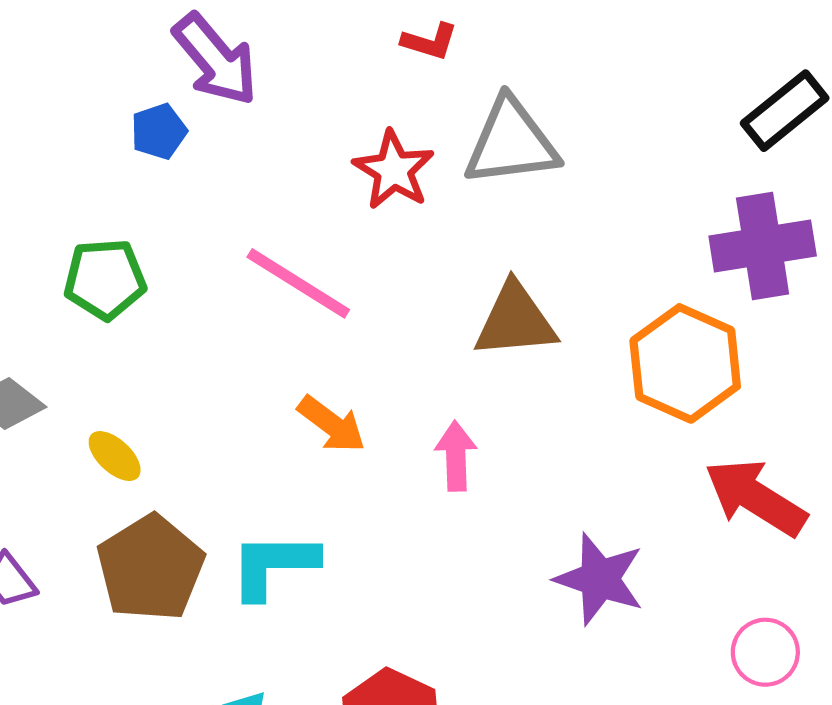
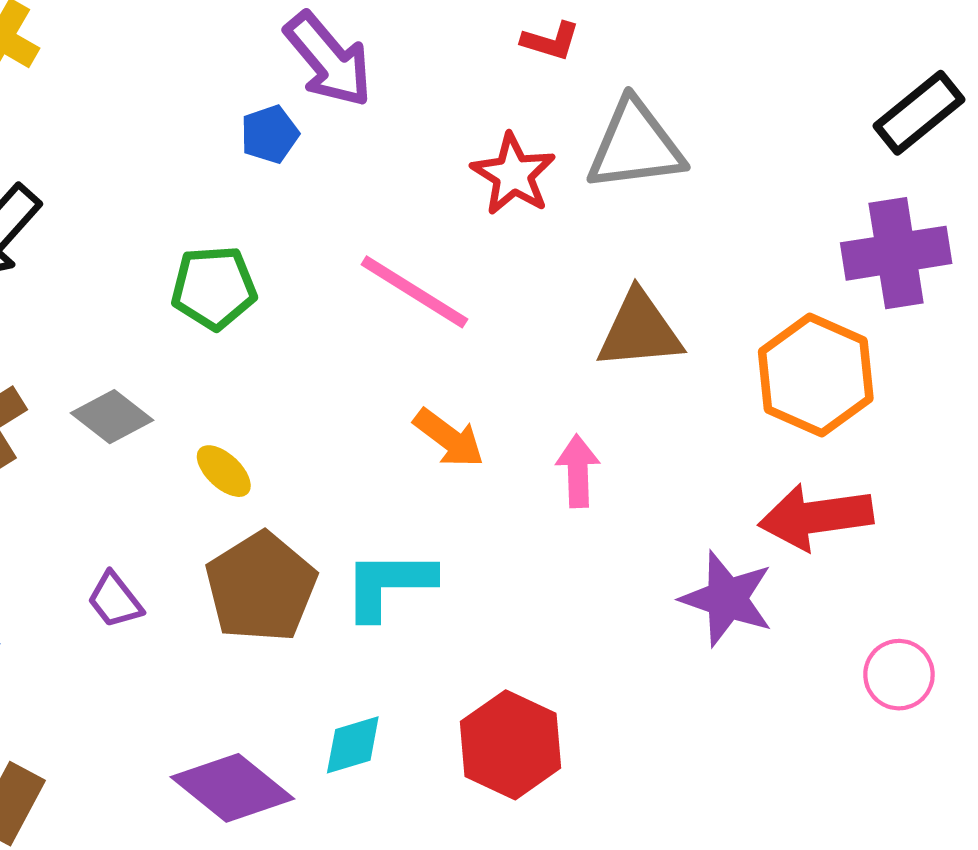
red arrow: (756, 497) -> (816, 517), moved, turned -40

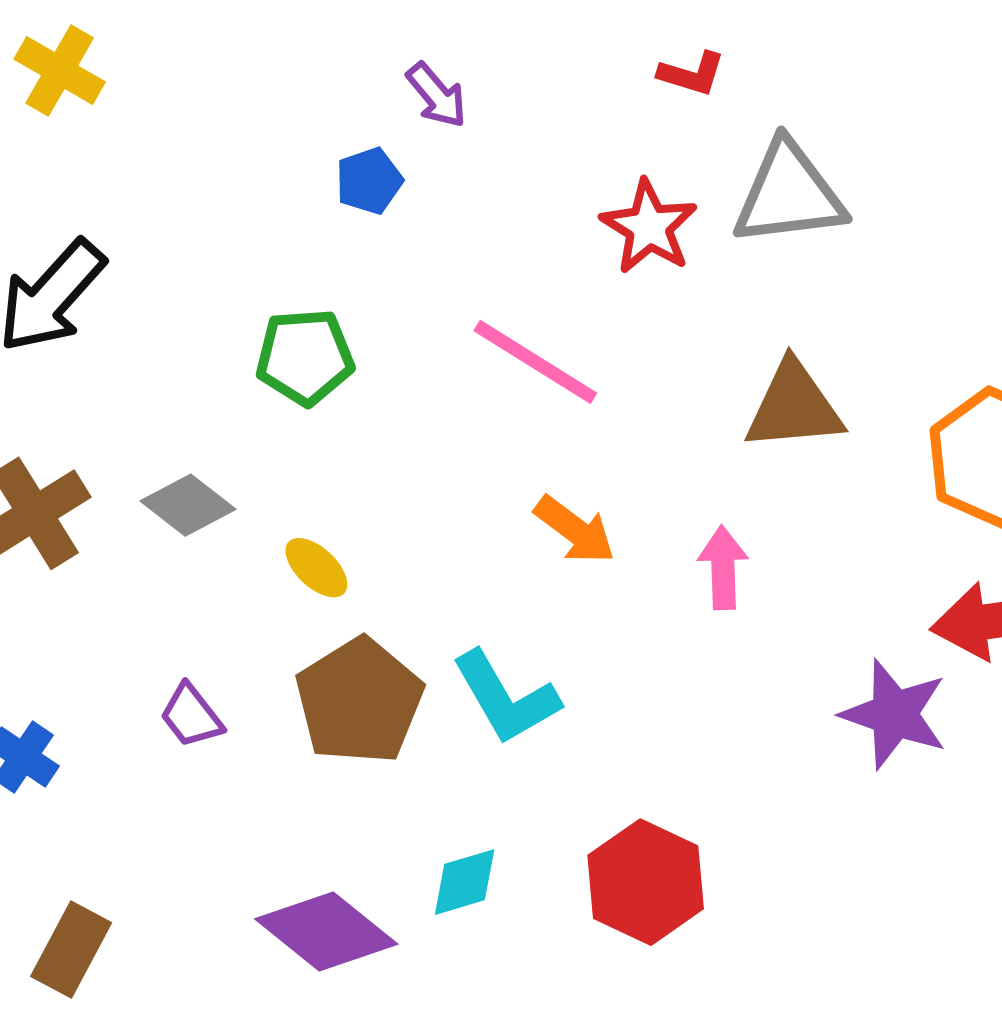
purple arrow: (328, 60) -> (437, 95), size x0.6
cyan L-shape: (389, 584) -> (506, 698), turned -120

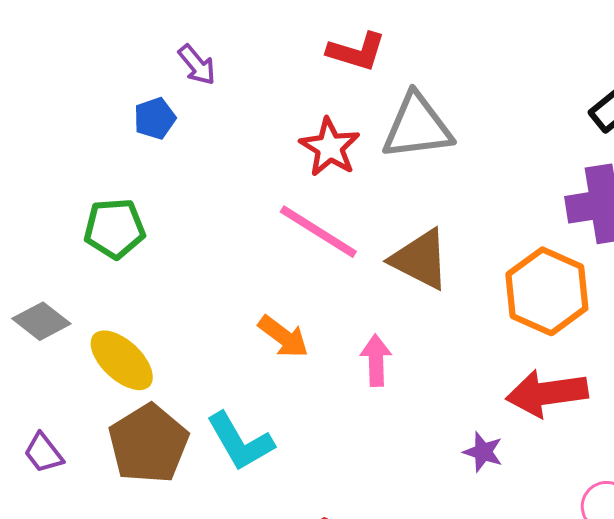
red L-shape: (692, 74) -> (356, 51), size x1.4
pink line: (535, 362) -> (318, 232), moved
brown triangle: (794, 406) -> (420, 259), turned 32
yellow ellipse: (316, 568) -> (122, 360), size x1.6
purple star: (894, 714) -> (483, 452), size x0.6

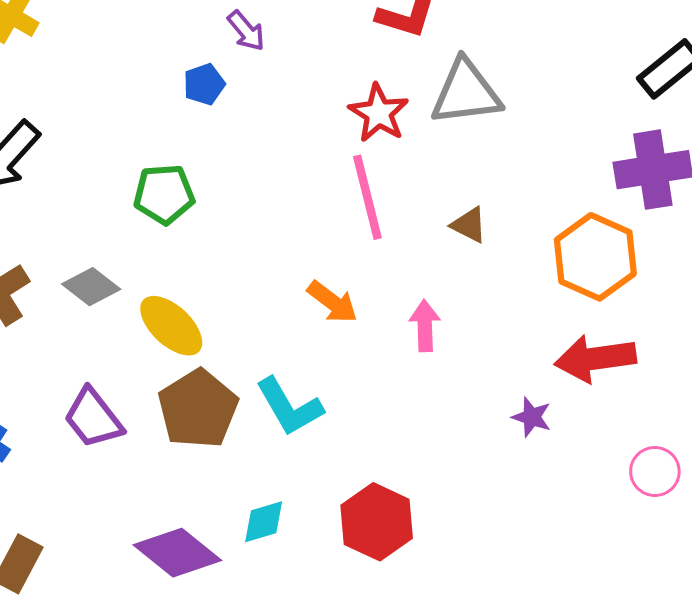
pink line: (318, 232) -> (367, 197), turned 44
brown triangle: (420, 259) -> (469, 225), size x0.6
purple trapezoid: (43, 453) -> (93, 418), size x1.5

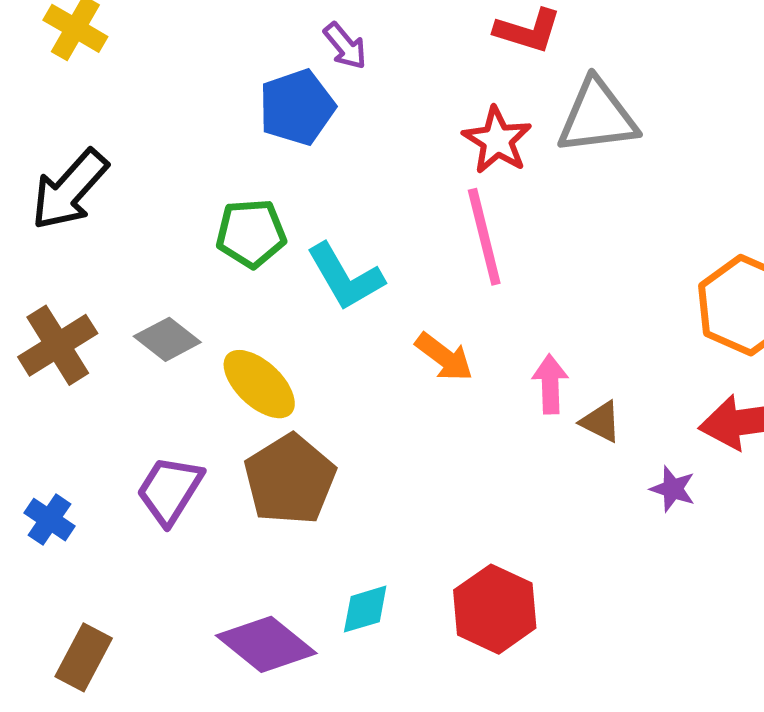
blue pentagon: (204, 84) -> (297, 107), size x1.6
brown triangle: (469, 225) -> (601, 422), moved
cyan L-shape: (289, 407) -> (345, 277), moved
purple trapezoid: (93, 418) -> (170, 490), turned 70

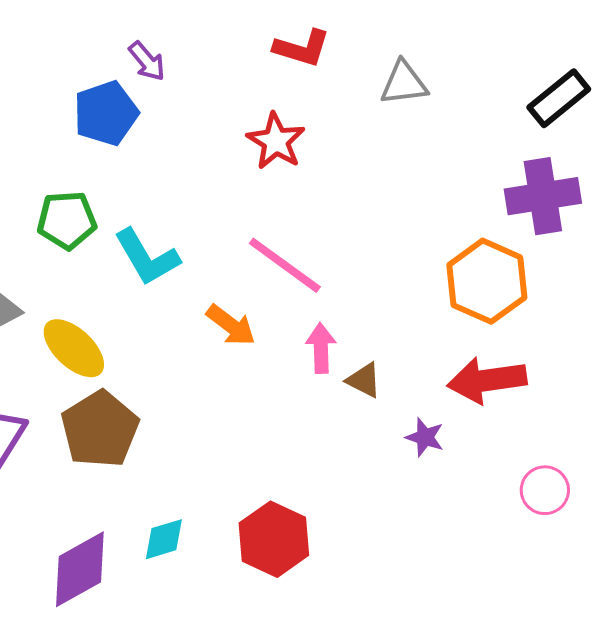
gray triangle: (597, 117) -> (404, 83), moved, size x0.7
pink line: (484, 237) -> (285, 265), moved, turned -40
purple diamond: (266, 644) -> (80, 569), turned -68

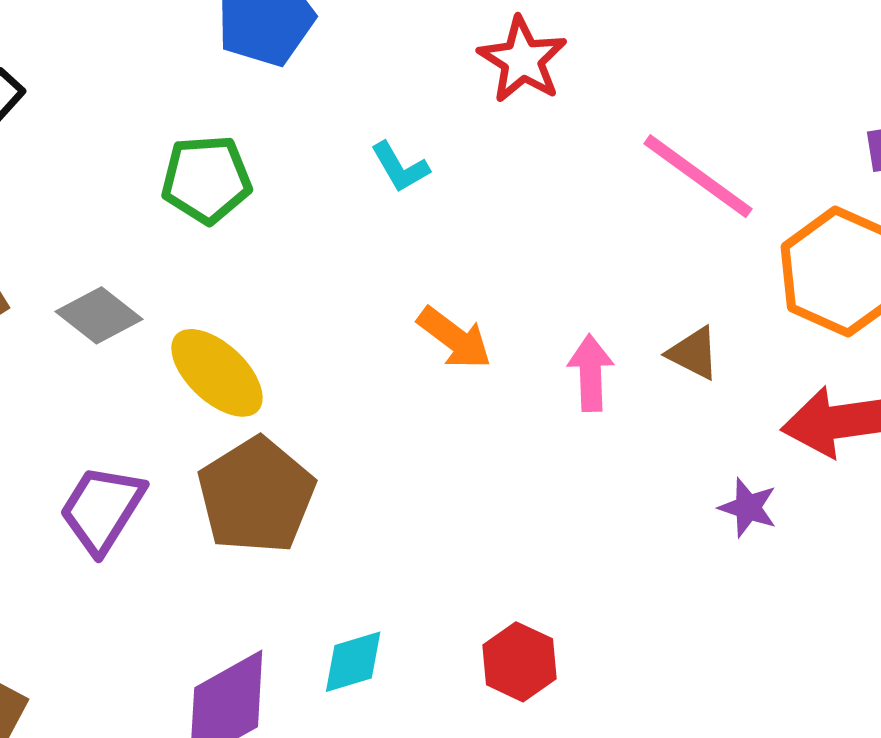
cyan L-shape: (147, 257) -> (400, 167), moved, size x0.6
pink line: (285, 265) -> (698, 176), moved
brown triangle: (364, 380) -> (693, 353), moved
red hexagon: (274, 539) -> (520, 662), size x0.7

